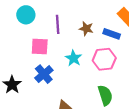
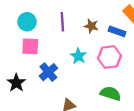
cyan circle: (26, 15) -> (27, 22), moved
pink square: (40, 47) -> (30, 46), moved
green semicircle: (105, 95) -> (111, 93), turned -54

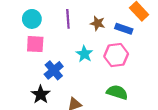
black star: (16, 83) -> (41, 94), moved

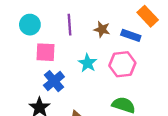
pink square: (35, 44) -> (46, 52), moved

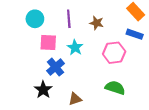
blue rectangle: (131, 35) -> (135, 34), moved
cyan star: (88, 63) -> (75, 48), moved

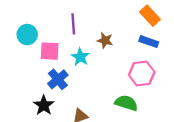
cyan circle: (35, 19) -> (27, 35), moved
brown star: (97, 23) -> (105, 40), moved
pink hexagon: (114, 53) -> (142, 73), moved

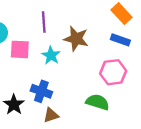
brown star: (105, 40) -> (76, 39), size x1.5
blue cross: (58, 79) -> (41, 91), moved, turned -30

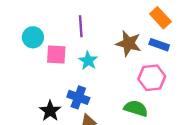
brown star: (76, 39) -> (129, 43), moved

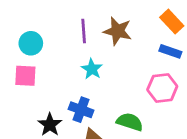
brown star: (129, 43) -> (118, 31), moved
pink square: (56, 54) -> (25, 76), moved
green semicircle: (136, 108) -> (130, 122), moved

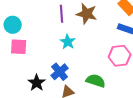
cyan circle: (31, 43) -> (13, 25), moved
blue cross: (81, 110) -> (60, 72), turned 30

